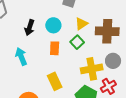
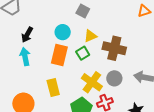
black arrow: (30, 28) -> (27, 35), moved
orange rectangle: (55, 48) -> (59, 55), size x1.5
yellow cross: (92, 69) -> (92, 82), turned 35

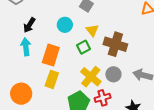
yellow triangle: (90, 36) -> (92, 30), turned -48
orange rectangle: (59, 55) -> (51, 55), moved
yellow rectangle: (53, 87) -> (52, 79), turned 30

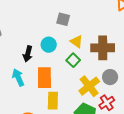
black arrow: (29, 25) -> (28, 54), moved
yellow cross: (91, 77) -> (89, 86), turned 30

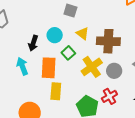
green square: (73, 60) -> (68, 53), moved
yellow cross: (89, 86) -> (92, 67), moved

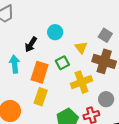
gray square: (70, 11) -> (105, 35), moved
cyan circle: (55, 35) -> (55, 32), moved
gray circle: (114, 71) -> (106, 99), moved

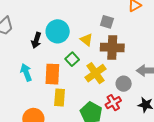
cyan circle: (55, 32) -> (58, 31), size x1.5
black arrow: (31, 44) -> (36, 40), moved

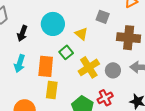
black arrow: (36, 40) -> (22, 33), moved
brown cross: (112, 48) -> (129, 38), moved
cyan arrow: (26, 72) -> (20, 63), turned -144
gray circle: (124, 84) -> (113, 70), moved

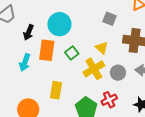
yellow triangle: (81, 34) -> (102, 48), moved
orange rectangle: (46, 66) -> (47, 50), moved

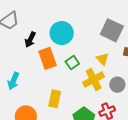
gray square: (109, 19) -> (112, 30), size x1.6
orange rectangle: (47, 50) -> (47, 58), turned -30
cyan arrow: (25, 62) -> (13, 81), moved

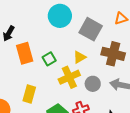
cyan circle: (62, 33) -> (60, 16), moved
yellow triangle: (103, 59) -> (80, 57), turned 40

